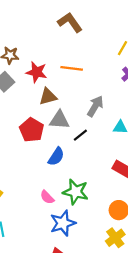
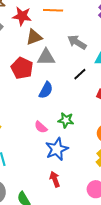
gray arrow: (95, 106) -> (77, 42), turned -84
black line: (80, 135) -> (80, 74), moved
green star: (76, 192) -> (66, 120), size x0.7

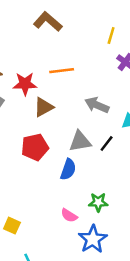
gray triangle: (46, 57) -> (80, 141), moved
red pentagon: (22, 68) -> (35, 147), turned -30

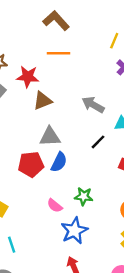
orange line: (62, 71) -> (58, 53), moved
gray triangle: (80, 141) -> (50, 137), moved
red pentagon: (35, 147) -> (31, 164), moved

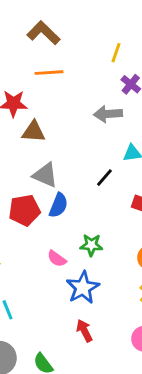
brown triangle: (43, 101) -> (34, 132), turned 30
gray arrow: (93, 105) -> (108, 114), moved, turned -30
gray triangle: (50, 137) -> (45, 175), turned 30

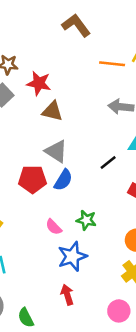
orange line: (49, 73) -> (112, 64), moved

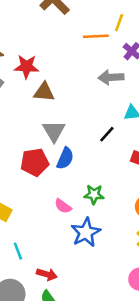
gray triangle: (56, 151) -> (54, 131), turned 35
red arrow: (67, 295) -> (47, 274), moved, turned 132

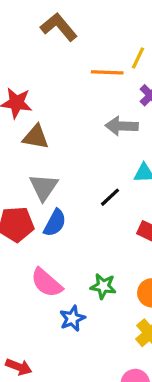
green star: (94, 194) -> (103, 286), moved
pink semicircle: (63, 206) -> (47, 283), size x1.5
blue star: (86, 232) -> (72, 318), size x0.7

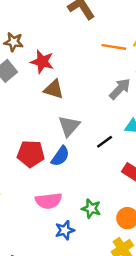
gray arrow: (122, 126) -> (120, 89), turned 125
gray triangle: (44, 187) -> (69, 126), moved
pink semicircle: (47, 283) -> (49, 201), turned -55

